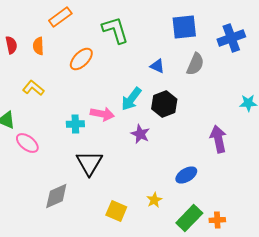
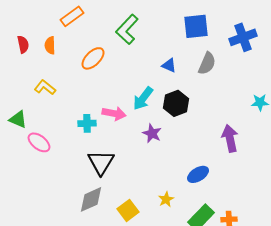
green L-shape: (115, 30) -> (127, 29), turned -120
gray diamond: (56, 196) -> (91, 199), moved
yellow square: (116, 211) -> (128, 210), turned 30

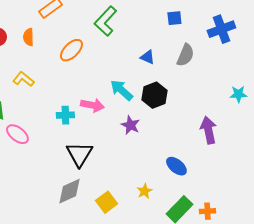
blue square: (196, 26) -> (174, 18), size x0.6
cyan arrow: (143, 98) -> (121, 90), turned 95
blue ellipse: (198, 174) -> (176, 166), turned 70

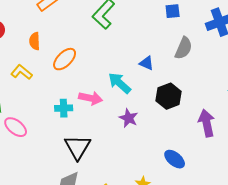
orange semicircle: (28, 37) -> (35, 41), moved
orange ellipse: (71, 50) -> (65, 59), moved
blue triangle: (147, 57) -> (147, 63), moved
black hexagon: (154, 95) -> (169, 96), moved

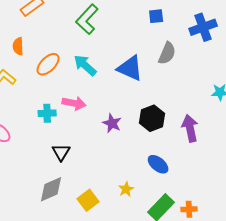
blue triangle: (147, 63) -> (130, 68), size x1.8
cyan arrow: (120, 83) -> (85, 65), moved
black hexagon: (169, 96) -> (152, 118), moved
black triangle: (78, 147) -> (61, 152), size x0.7

